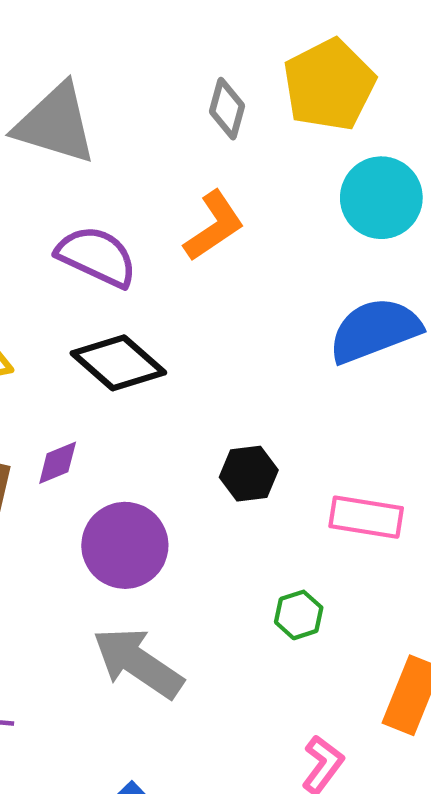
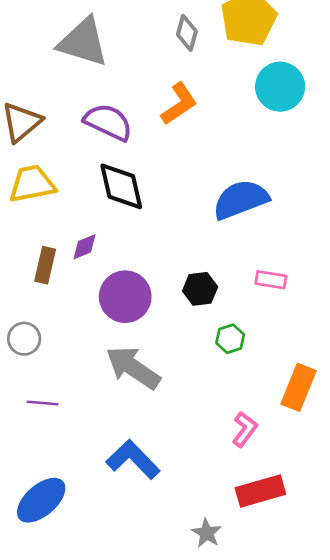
blue semicircle: (375, 330) -> (241, 200), moved
black diamond: (118, 363) -> (121, 186), turned 36
black hexagon: (249, 474) -> (200, 289), moved
pink rectangle: (366, 517) -> (271, 280), size x0.7

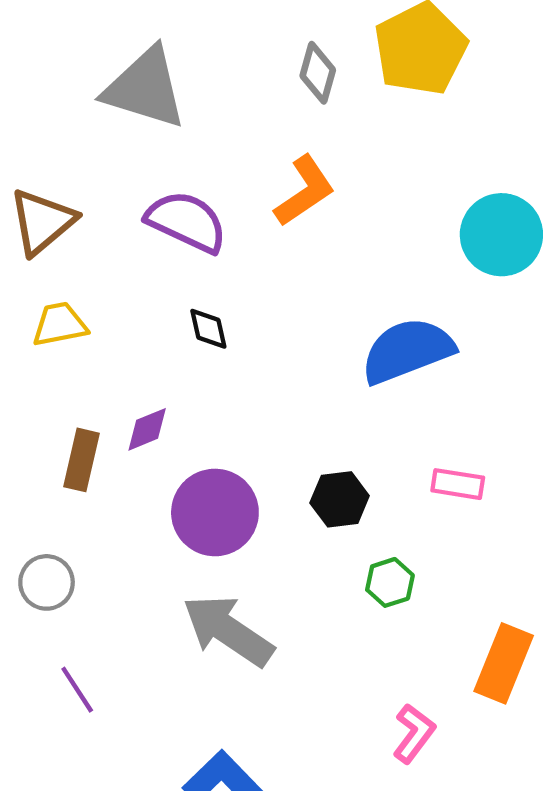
cyan circle: (280, 87) -> (501, 235), moved
yellow trapezoid: (32, 184) -> (60, 324), size x0.7
black diamond: (121, 186) -> (208, 329), size x0.5
purple line: (42, 403) -> (77, 690), turned 52

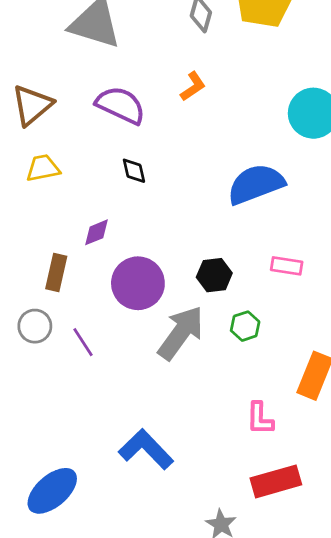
orange L-shape: (305, 191) -> (193, 86), size x0.7
brown rectangle: (82, 460) -> (56, 273), moved
gray arrow: (228, 631) -> (181, 333), moved, turned 92
purple line: (77, 690) -> (83, 342), moved
pink L-shape: (414, 733) -> (260, 419), turned 144

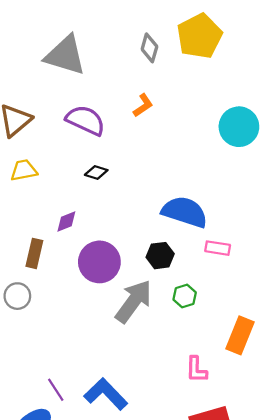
black diamond: (134, 171) -> (96, 172), turned -60
blue semicircle: (256, 184) -> (185, 212), moved, turned 39
purple line: (83, 342) -> (56, 390), moved

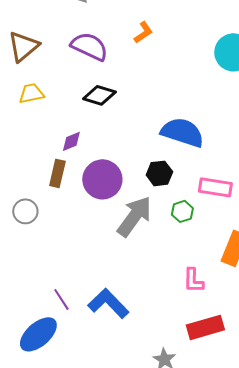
black diamond: (96, 172) -> (99, 95), size x1.5
pink rectangle: (218, 248) -> (215, 187), moved, size x1.4
brown rectangle: (34, 253) -> (57, 173), moved

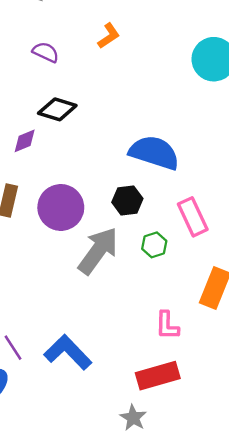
purple semicircle: (89, 46) -> (46, 52), size x0.6
purple diamond: (71, 141) -> (25, 141), moved
pink rectangle: (215, 187) -> (193, 217), turned 56
red rectangle: (205, 327) -> (158, 376), moved

